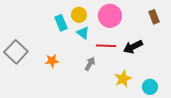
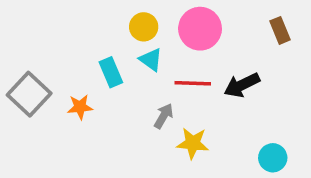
cyan rectangle: (61, 23) -> (111, 72), moved
orange star: (52, 61) -> (80, 107), moved
yellow star: (123, 79) -> (193, 143), moved, turned 30

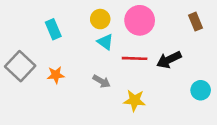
cyan rectangle: (111, 72) -> (53, 29), moved
gray arrow: (164, 116) -> (101, 81), moved, turned 90
cyan circle: (273, 158) -> (201, 90), moved

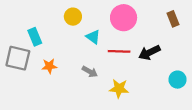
yellow circle: (100, 19) -> (73, 17), moved
cyan rectangle: (53, 29) -> (35, 37), moved
gray square: (20, 66) -> (18, 58), turned -30

